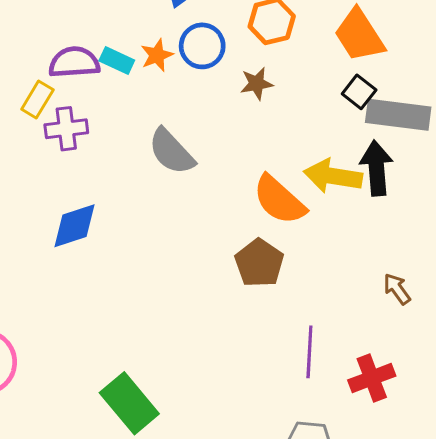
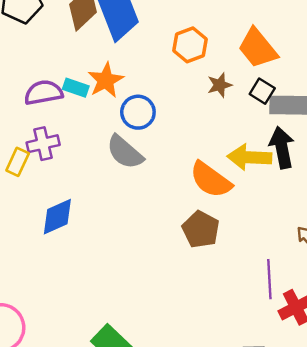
blue circle: (202, 46) -> (138, 112), moved
orange star: (157, 55) -> (106, 80), size x1.4
brown star: (257, 84) -> (220, 85), moved
yellow rectangle: (37, 99) -> (18, 162), moved
purple line: (309, 352) -> (269, 279), moved

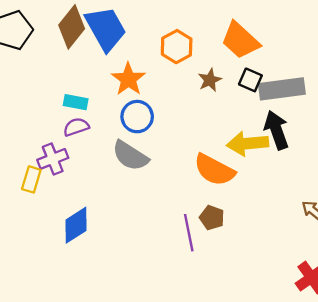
orange star: (106, 80) -> (128, 79), moved
purple semicircle: (44, 93) -> (76, 127), moved, size x0.7
brown pentagon: (201, 229) -> (212, 218), size x0.7
purple line: (269, 279) -> (189, 233), moved

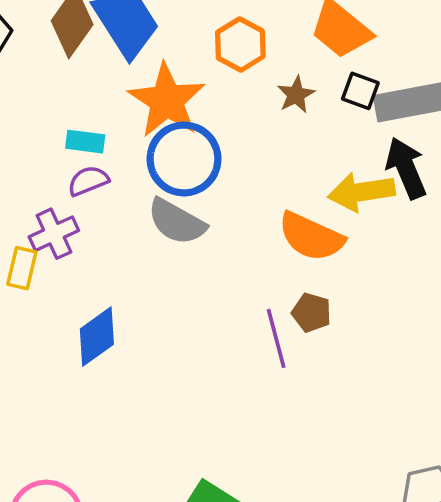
orange star: (128, 79) -> (167, 100), size x1.4
blue circle: (137, 117) -> (184, 159), size x1.4

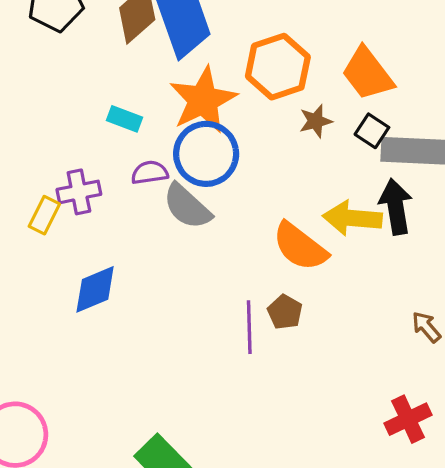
orange hexagon: (240, 44) -> (278, 67), size x1.4
purple semicircle: (88, 181) -> (150, 173), moved

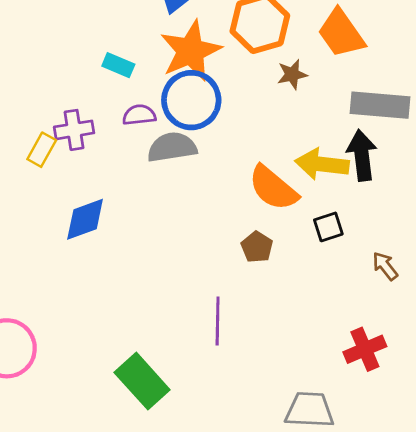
black square: (372, 131) -> (328, 227), moved, turned 36
gray semicircle: (187, 206) -> (172, 147), turned 126
purple line: (249, 327) -> (218, 321), moved

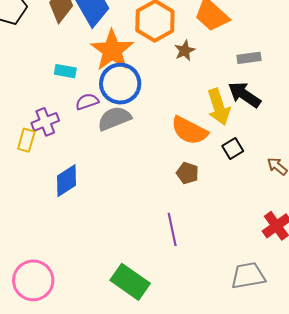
gray rectangle: (380, 105) -> (249, 58), size x0.6
black arrow: (362, 155) -> (244, 95), turned -36
yellow arrow: (322, 164) -> (219, 107), turned -102

